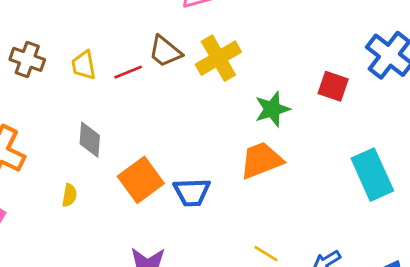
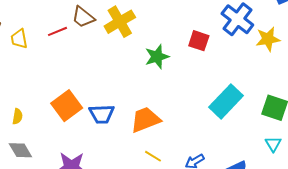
yellow trapezoid: (84, 65) -> (19, 39), moved
gray diamond: (90, 140) -> (20, 150), moved, turned -35
orange trapezoid: (261, 160) -> (145, 120), moved
cyan rectangle: (372, 175) -> (226, 101), turned 68

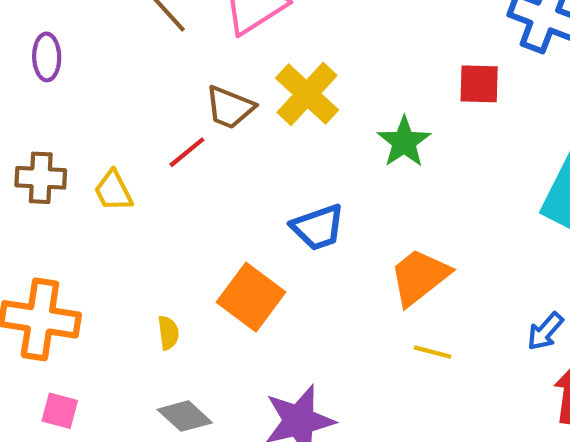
blue trapezoid: (102, 114) -> (318, 227), moved
yellow semicircle: (17, 116) -> (168, 333), moved
yellow line: (153, 156) -> (433, 352), moved

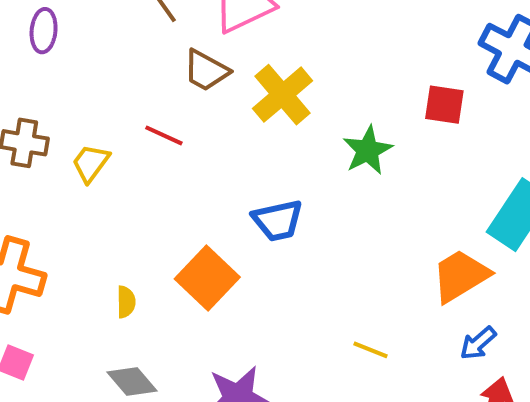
brown trapezoid: (230, 107) -> (206, 71), moved
red line: (187, 152) -> (164, 135), turned 57
yellow trapezoid: (113, 191) -> (91, 163), turned 57
orange trapezoid: (419, 277) -> (460, 276), moved

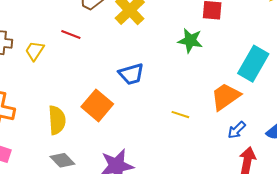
green star: (368, 150) -> (190, 41), moved, turned -30
yellow semicircle: (126, 302) -> (57, 120), size x1.8
yellow line: (371, 350) -> (180, 115), moved

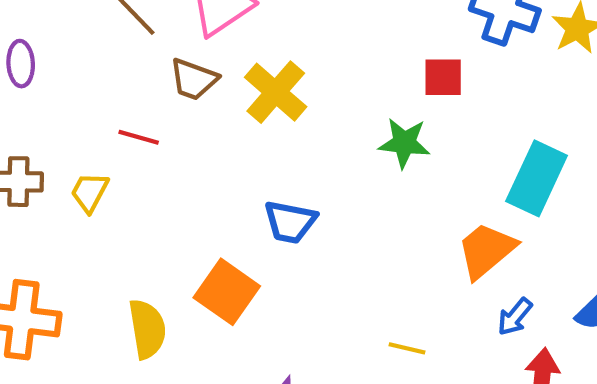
red line: (71, 35) -> (139, 137), moved
blue trapezoid: (131, 74) -> (290, 222), turned 32
yellow line: (180, 115) -> (407, 348), moved

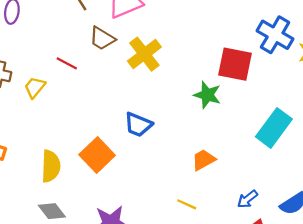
red square: (443, 77) -> (235, 64), size x1.5
orange trapezoid: (486, 250) -> (204, 160), moved, size x0.7

